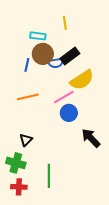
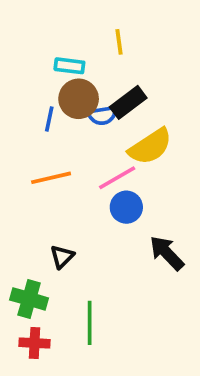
black triangle: (26, 140) -> (62, 257), moved

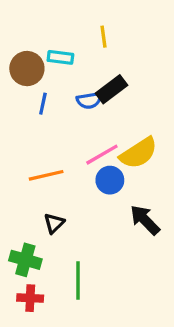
brown circle: (79, 99) -> (27, 69), moved
yellow semicircle: (150, 147) -> (139, 153), moved
orange line: (51, 178) -> (46, 175), moved

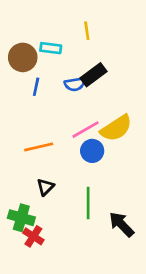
black arrow: (145, 220) -> (122, 224), moved
green line: (78, 281) -> (88, 203), moved
red cross: (30, 298) -> (33, 236), moved, turned 30

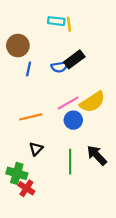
cyan rectangle: (51, 48) -> (56, 21), moved
black arrow: (122, 224) -> (97, 155), moved

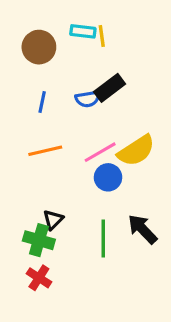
brown circle: (18, 46) -> (39, 47), moved
orange line: (31, 117) -> (45, 151), moved
green cross: (17, 173) -> (39, 240), moved

